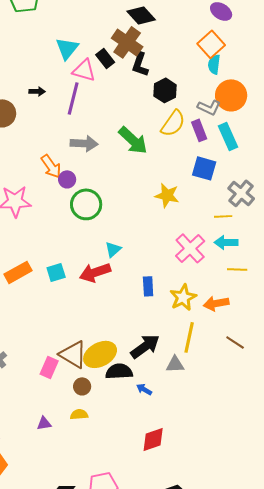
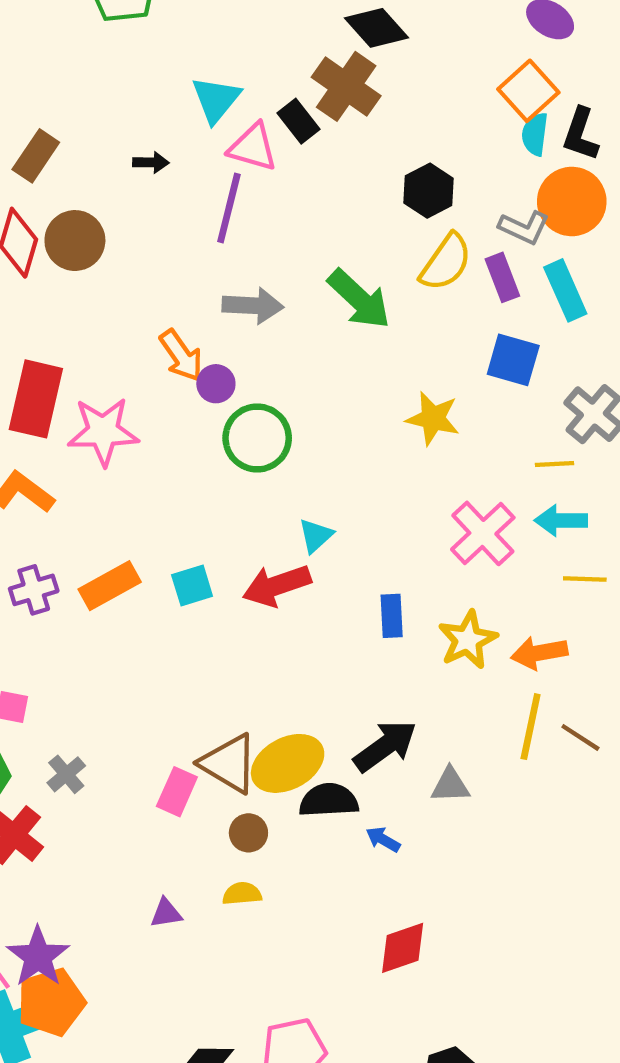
black L-shape: (140, 64) -> (580, 134), moved
black arrow: (37, 91) -> (151, 162), moved
yellow line: (189, 337) -> (531, 727), moved

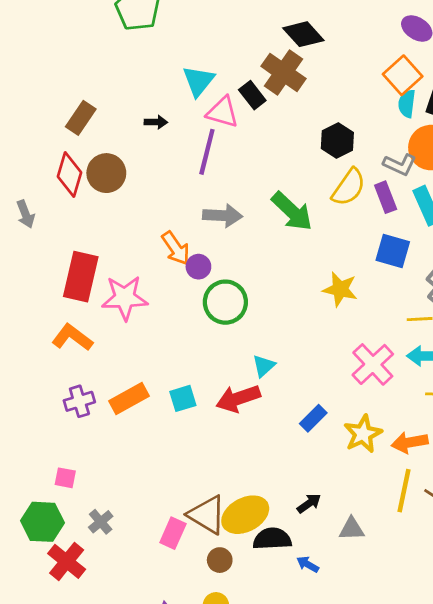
blue rectangle: (392, 616) -> (313, 418), turned 48
black arrow: (385, 746) -> (309, 503), size x0.6

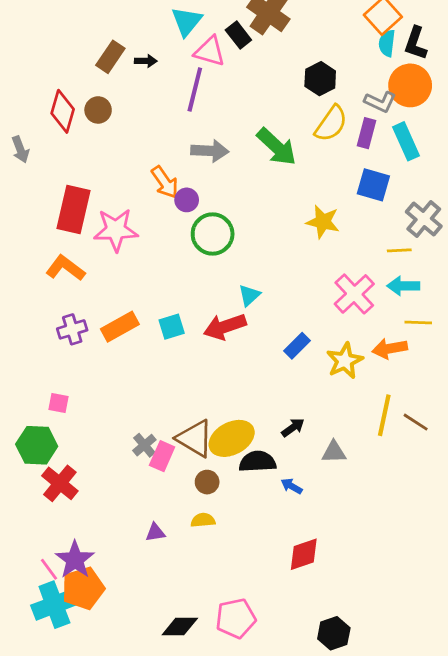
brown rectangle: (81, 118) -> (110, 57), moved
brown circle: (106, 173) -> (98, 110), size x0.7
purple rectangle: (386, 197) -> (367, 133), turned 36
orange arrow: (410, 442) -> (390, 348), moved
gray cross: (101, 522) -> (144, 445), moved

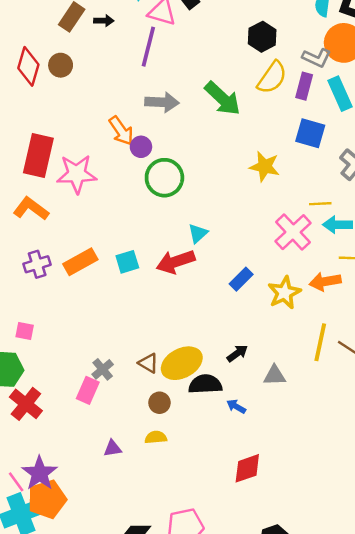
yellow line: (399, 250) -> (320, 204), moved
brown triangle: (195, 438) -> (148, 363), size x0.6
pink rectangle: (162, 456) -> (88, 390), moved

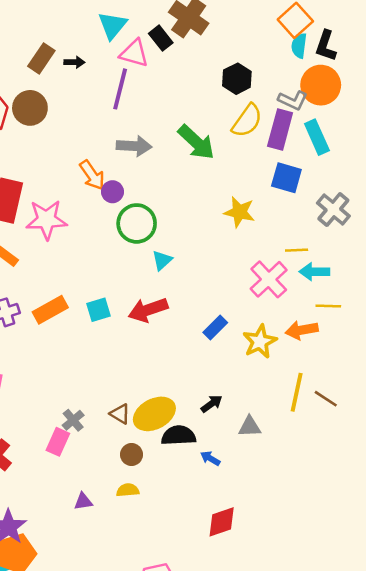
brown circle: (61, 65) -> (30, 108), size x1.4
purple rectangle: (304, 86) -> (280, 130), size x1.4
cyan triangle: (198, 233) -> (162, 260), moved

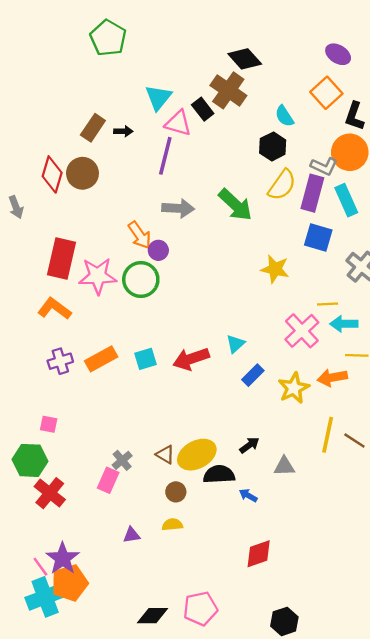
cyan semicircle: (299, 46) -> (284, 116), moved, turned -40
green circle: (137, 223) -> (141, 279), moved
cyan triangle: (162, 260) -> (235, 344), moved

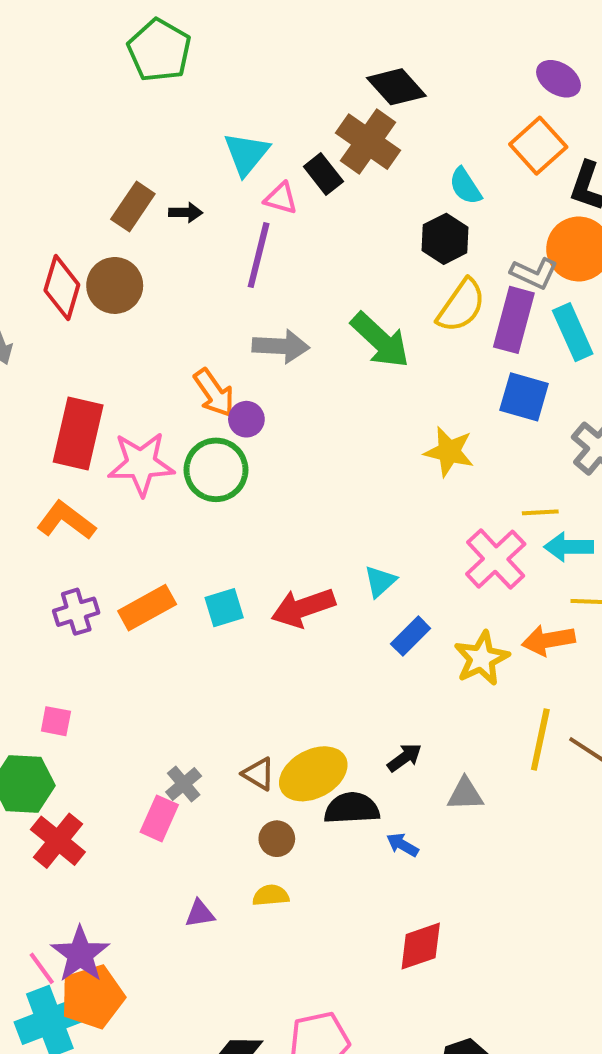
pink triangle: (178, 123) -> (281, 198), size x0.7

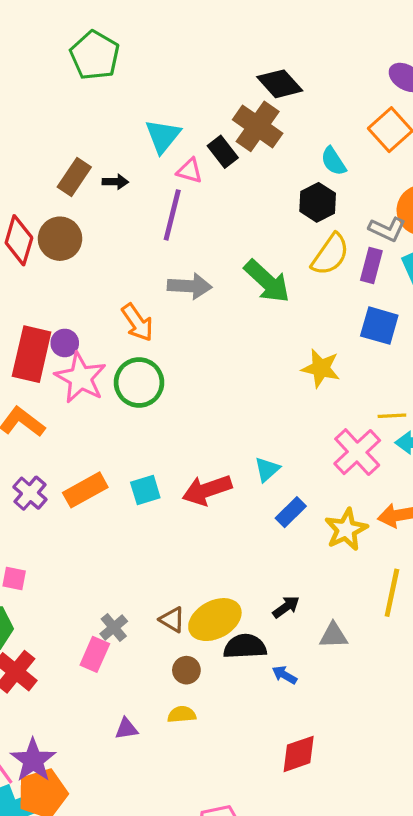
purple rectangle: (514, 320) -> (371, 266), size x0.7
purple circle: (246, 419) -> (65, 343), moved
pink star: (141, 464) -> (81, 378), turned 30
purple cross: (76, 612) -> (30, 493), turned -32

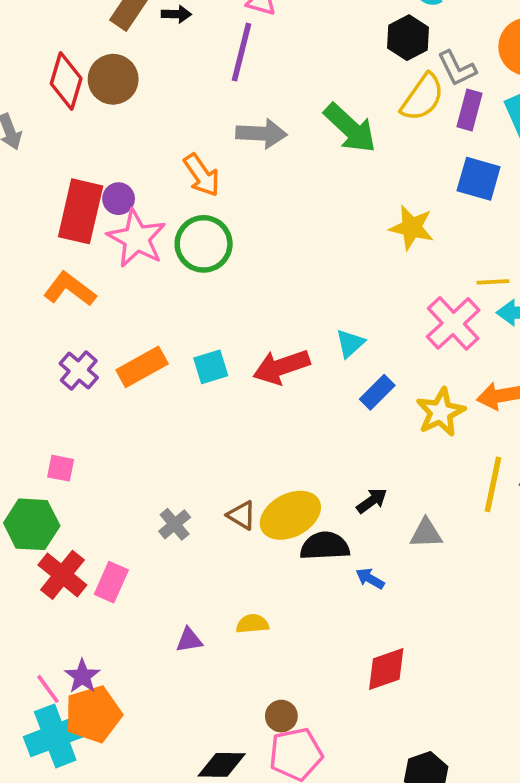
gray L-shape: (387, 229) -> (457, 68), moved, turned 39
pink rectangle: (95, 654) -> (111, 582), moved
brown circle: (186, 670) -> (281, 716), moved
purple star: (33, 760) -> (82, 676), size x0.7

